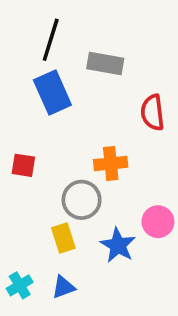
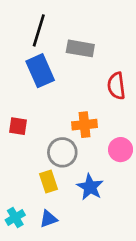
pink circle: (158, 222) -> (121, 150), moved

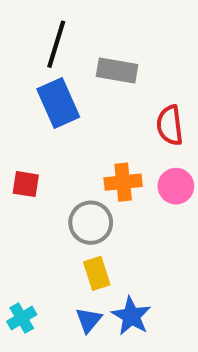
pink circle: (121, 150) -> (176, 186), moved
yellow rectangle: (48, 181) -> (97, 273), moved
blue star: (90, 187) -> (131, 316), moved
blue triangle: (48, 219) -> (89, 320), moved, turned -30

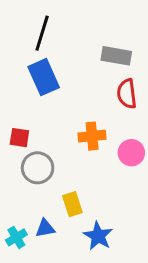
gray rectangle: (117, 71) -> (116, 56), moved
pink circle: (176, 186) -> (131, 153), moved
gray circle: (91, 223) -> (38, 168), moved
blue triangle: (89, 320) -> (45, 228), moved, turned 40

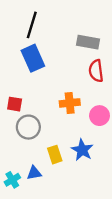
blue star: (98, 236) -> (82, 150), moved

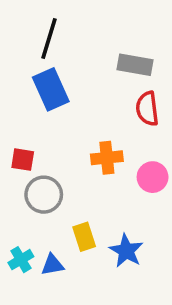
blue star: (82, 150) -> (126, 251), moved
cyan cross: (12, 180) -> (21, 260), moved

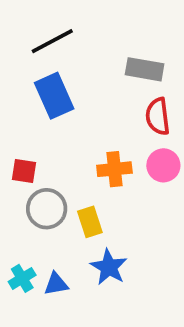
black line: (49, 38) -> (52, 41), turned 45
pink circle: (153, 177) -> (163, 165), moved
yellow rectangle: (84, 237) -> (90, 222), moved
blue star: (126, 251) -> (109, 267), moved

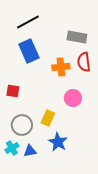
pink circle: (163, 165) -> (73, 98), moved
orange cross: (114, 169) -> (61, 67), moved
gray circle: (47, 209) -> (22, 125), moved
yellow rectangle: (90, 222) -> (48, 118), turned 42

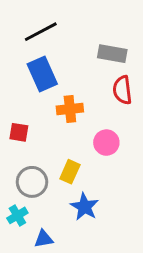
orange cross: (61, 67) -> (70, 109), moved
blue triangle: (30, 151) -> (44, 239), moved

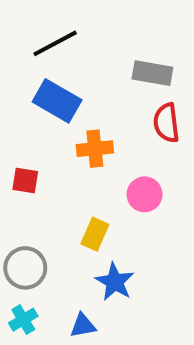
blue rectangle: (42, 74) -> (57, 101), turned -36
gray circle: (32, 182) -> (25, 268), moved
cyan cross: (17, 215) -> (23, 320), moved
blue triangle: (44, 239) -> (83, 326), moved

